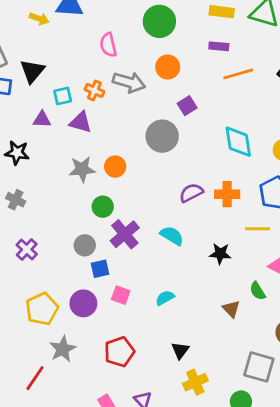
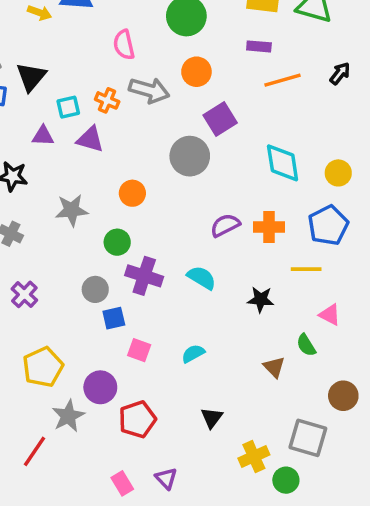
purple square: (187, 106) -> (220, 119), size x1.4
gray star: (82, 169) -> (72, 210), moved
purple cross: (125, 234) -> (144, 276), turned -32
purple circle: (83, 303) -> (100, 387), moved
yellow cross: (195, 382) -> (254, 456), moved

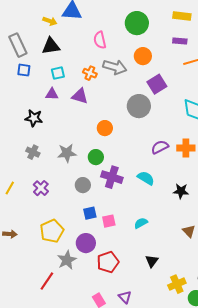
black triangle: (31, 77) -> (51, 46), moved, turned 42
cyan square: (68, 107) -> (58, 73), moved
gray star: (72, 210) -> (67, 153), moved
blue square: (114, 318) -> (90, 213), moved
pink square: (139, 350) -> (109, 221), turned -32

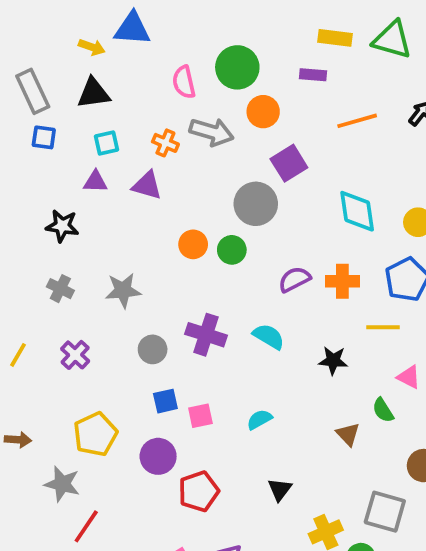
green circle: (137, 23) -> (237, 67), moved
purple rectangle: (180, 41) -> (313, 75), moved
green circle: (96, 157) -> (232, 250), moved
gray star: (67, 260) -> (62, 484), moved, turned -30

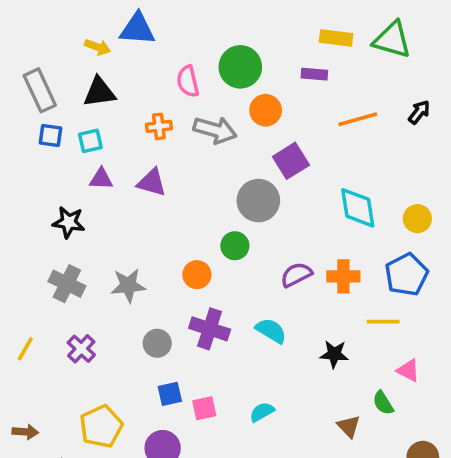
cyan square: (106, 143) -> (90, 141), moved
orange cross: (165, 143) -> (159, 126), moved, turned -30
orange circle: (193, 244) -> (197, 275), moved
gray cross: (60, 289) -> (67, 284), size x1.4

